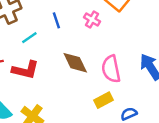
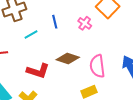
brown diamond: (75, 63) -> (68, 58), turned -50
red L-shape: (25, 70) -> (38, 71), moved

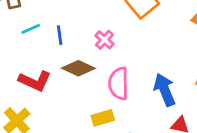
blue line: (55, 22) -> (60, 35), moved
pink cross: (85, 23) -> (104, 40), moved

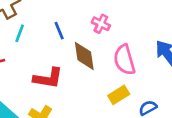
cyan line: (31, 29) -> (20, 33), moved, turned -30
brown diamond: (78, 68) -> (84, 56), turned 72

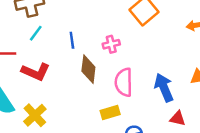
pink cross: (101, 24) -> (111, 44), turned 35
red L-shape: (48, 78) -> (36, 72), moved

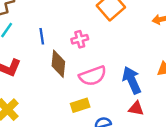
pink semicircle: (124, 82) -> (93, 76), turned -108
red triangle: (178, 118) -> (136, 108), moved

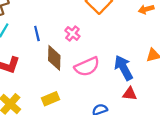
pink cross: (80, 39) -> (72, 33), turned -32
yellow rectangle: (80, 105) -> (51, 99), moved

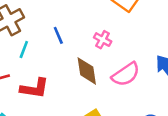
blue line: (37, 33) -> (58, 35), moved

